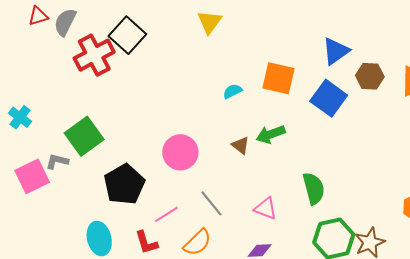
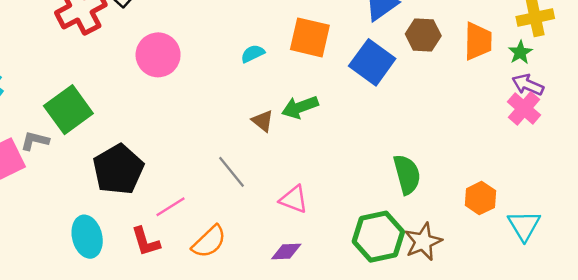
pink circle: (180, 152) -> (158, 55), moved
green semicircle: (314, 188) -> (407, 174), moved
gray line: (211, 203) -> (231, 172), moved

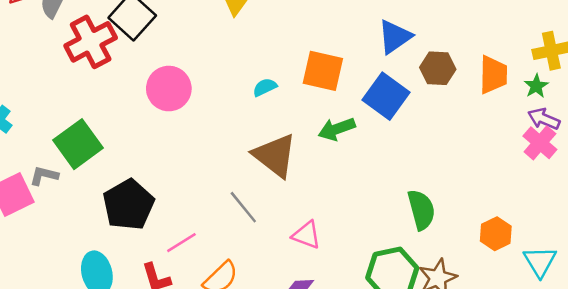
green arrow: (300, 107) -> (337, 129), moved
brown triangle: (263, 121) -> (275, 155), size x2.0

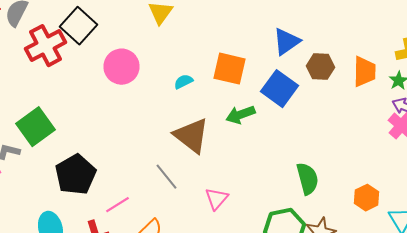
pink circle: (169, 89) -> (122, 67), moved
pink triangle: (306, 235) -> (216, 199), turned 50

